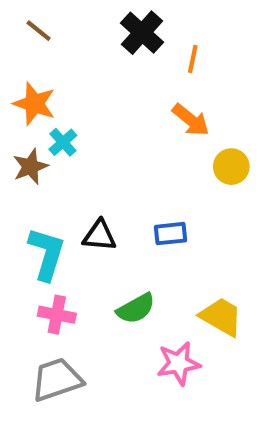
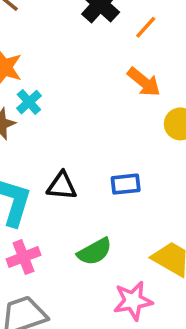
orange line: (193, 59) -> (146, 27), turned 30
pink cross: (57, 315) -> (24, 257), turned -32

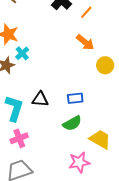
green semicircle: (95, 252) -> (72, 123), moved

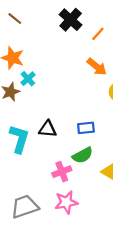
pink cross: (19, 138) -> (62, 172), moved
pink star: (79, 162) -> (66, 202), moved

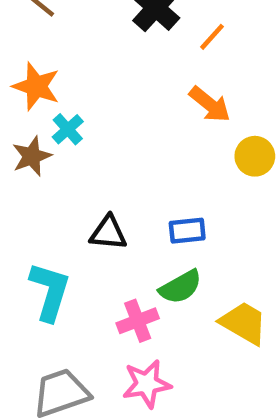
cyan L-shape: (19, 139) -> (50, 291), moved

